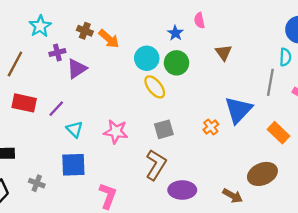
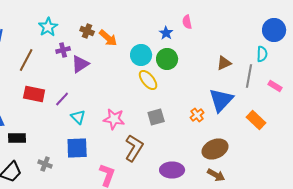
brown triangle: (223, 53) -> (224, 63), moved, turned 42
brown L-shape: (156, 165) -> (134, 148), moved
brown ellipse: (262, 174) -> (215, 149), moved

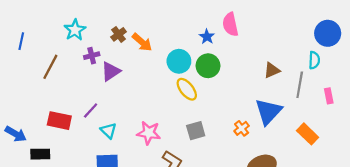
pink semicircle: (187, 22) -> (230, 24), size x1.5
brown cross: (87, 31) -> (119, 34), turned 32
pink rectangle: (275, 86) -> (329, 96), turned 48
red rectangle: (34, 94) -> (59, 121), moved

